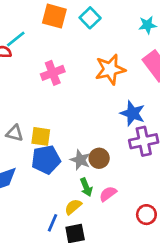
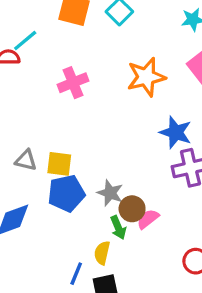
brown circle: (99, 158) -> (132, 209), moved
pink semicircle: (108, 194) -> (148, 219), moved
yellow semicircle: (73, 207) -> (102, 253), turned -36

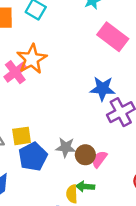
orange star: (146, 77) -> (32, 59), moved
green arrow: (118, 228) -> (85, 187), moved, turned 132

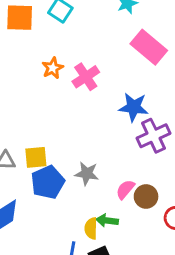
orange star: (32, 59) -> (53, 68), size x0.6
pink cross: (15, 72) -> (86, 77), moved
brown circle: (85, 155) -> (146, 196), moved

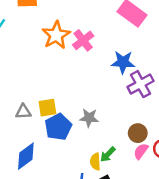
orange star: (53, 68) -> (56, 35), size x1.6
pink semicircle: (125, 189) -> (141, 151), moved
green arrow: (107, 221) -> (108, 154), turned -49

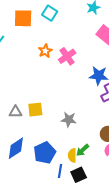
orange star: (56, 35) -> (45, 51), size x0.6
blue pentagon: (58, 127) -> (45, 153), moved

